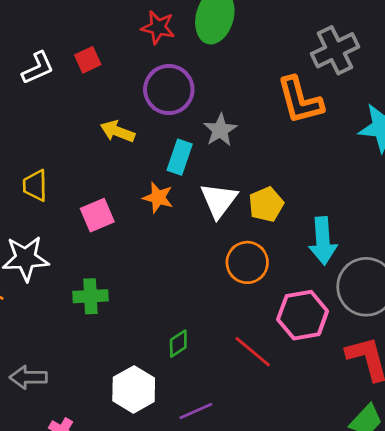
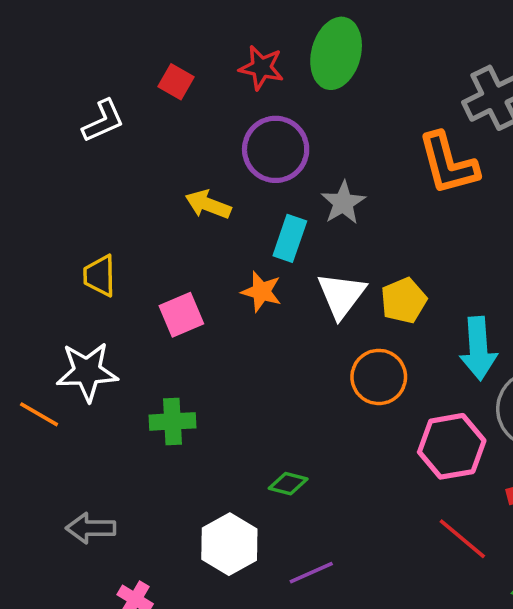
red square: (88, 60) -> (176, 82), moved, turned -35
green diamond: (178, 344) -> (288, 484), turned 48
red line: (253, 352) -> (462, 539), moved

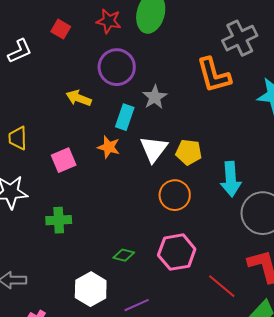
yellow pentagon: (404, 301) -> (189, 152), turned 30
pink hexagon: (452, 446) -> (177, 252), moved

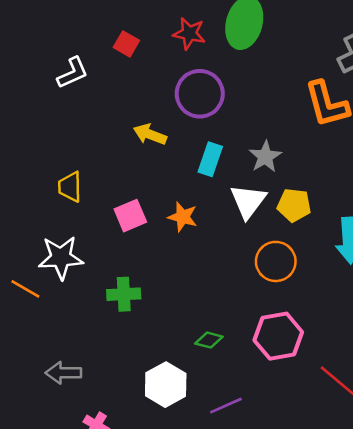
gray star: (155, 97) -> (265, 157), moved
orange star: (109, 147) -> (183, 217), moved

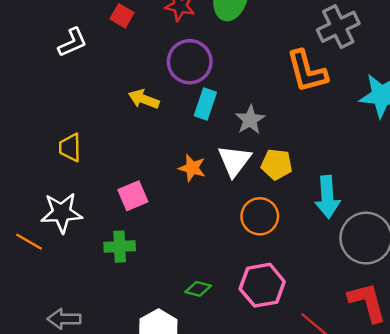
cyan rectangle: (210, 159) -> (205, 104), moved
pink square: (130, 216) -> (133, 196), moved
orange star: (183, 217) -> (192, 168), moved

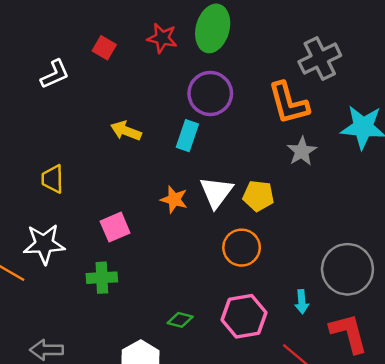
purple circle: (190, 62) -> (210, 93), moved
gray star: (250, 120) -> (302, 151), moved
cyan arrow: (327, 197) -> (302, 302), moved, size x0.6

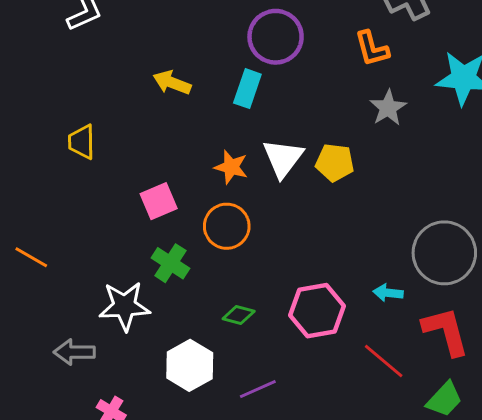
orange L-shape: (288, 103) -> (372, 49), size x0.7
white star: (44, 244) -> (125, 306), moved
orange circle: (242, 248) -> (227, 226), moved
green cross: (102, 278) -> (170, 263), moved, turned 36
cyan arrow: (302, 302) -> (388, 293), turned 100

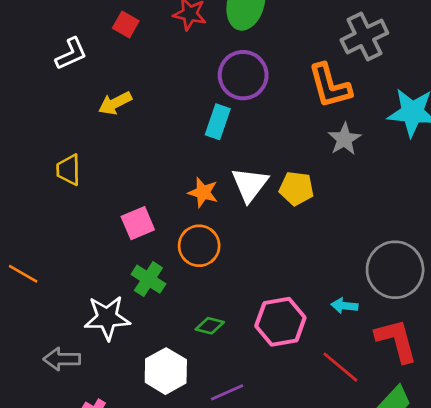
orange L-shape: (372, 49) -> (330, 86), size x1.4
yellow arrow: (172, 83) -> (115, 103), moved, turned -48

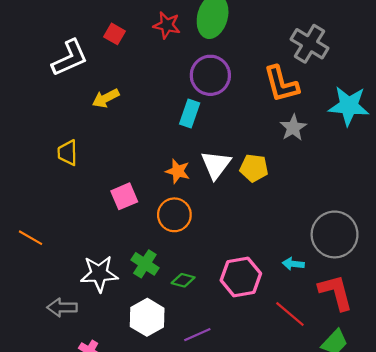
gray cross: (364, 36) -> (310, 44), turned -33
white L-shape: (71, 54) -> (70, 58), size x1.4
green cross: (148, 279) -> (145, 264), moved

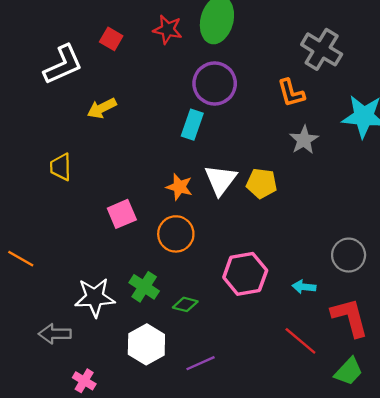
orange L-shape: (281, 84) -> (291, 93), size x0.7
gray circle: (335, 234) -> (349, 255), size x0.7
pink hexagon: (241, 277) -> (245, 274), moved

